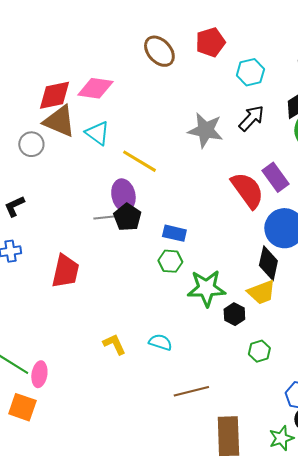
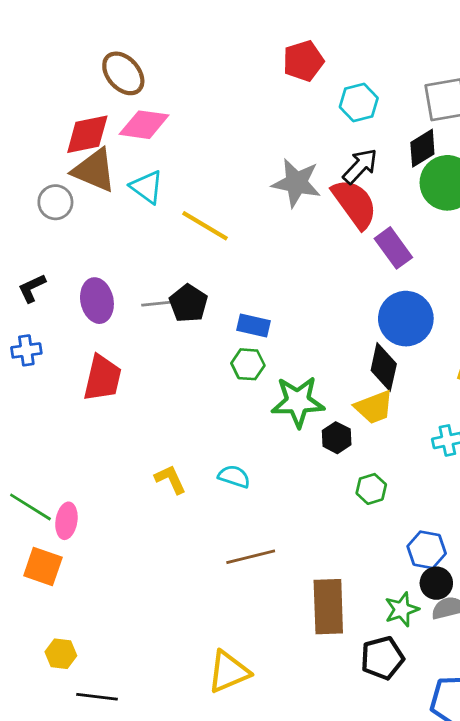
brown ellipse: (159, 51) -> (123, 73), moved
red semicircle: (247, 190) -> (355, 204), moved
purple ellipse: (123, 195) -> (97, 301), moved
brown line: (191, 391) -> (251, 557), moved

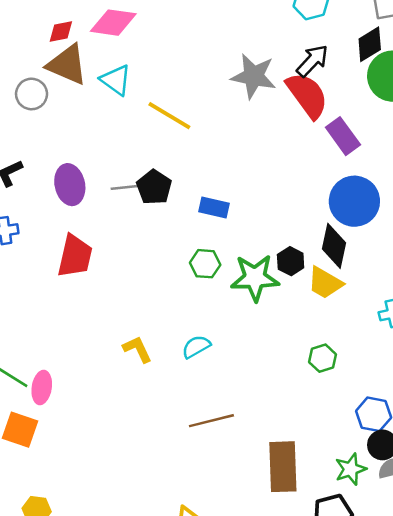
red diamond: (87, 134) -> (61, 31), size x0.6
green hexagon: (248, 364) -> (205, 264), moved
yellow trapezoid: (374, 407) -> (325, 283), turned 51
black hexagon: (337, 438) -> (291, 261), moved
cyan semicircle: (234, 476) -> (196, 347), turned -48

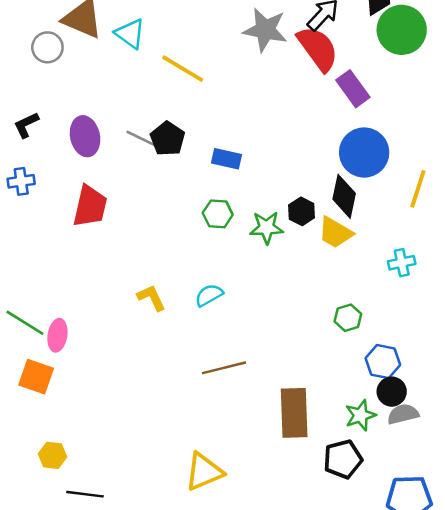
gray line: (127, 187) -> (141, 139), turned 32
green star: (255, 278) -> (267, 228), size x0.7
green hexagon: (322, 358) -> (348, 318), moved

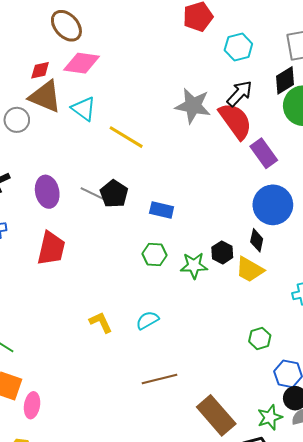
black diamond: (344, 196) -> (257, 240), size x0.7
pink ellipse: (57, 335) -> (32, 405), moved
brown rectangle: (294, 413) -> (216, 415), turned -39

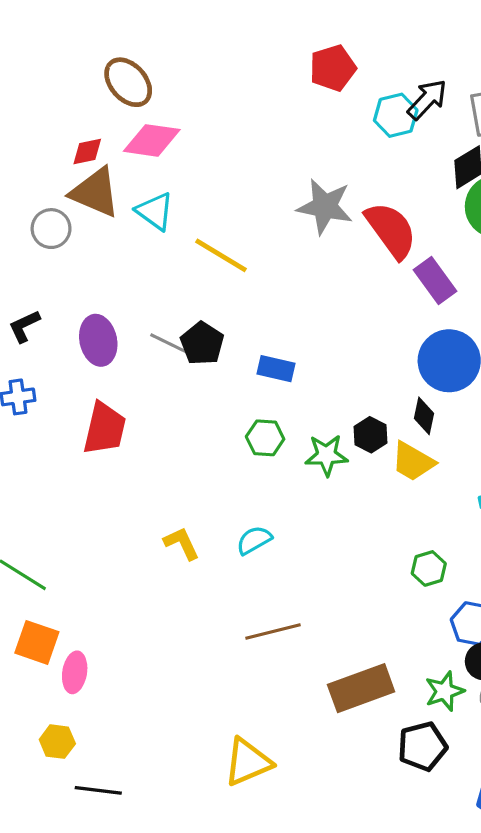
black arrow: (239, 94) -> (427, 100), moved
brown rectangle: (216, 415) -> (361, 688), turned -69

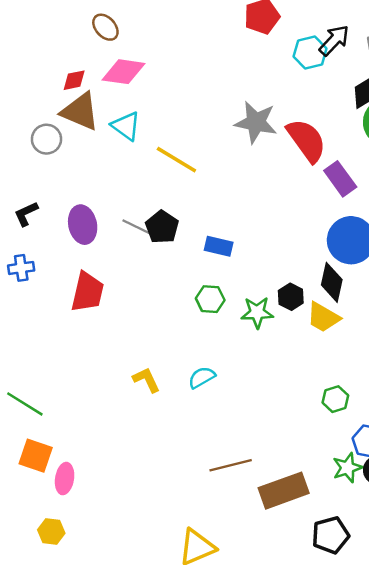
brown ellipse: (128, 82) -> (105, 27), size x0.7
black diamond: (424, 416) -> (332, 282), size x1.4
brown line: (273, 631) -> (231, 465), moved
green star: (444, 691) -> (347, 468), moved

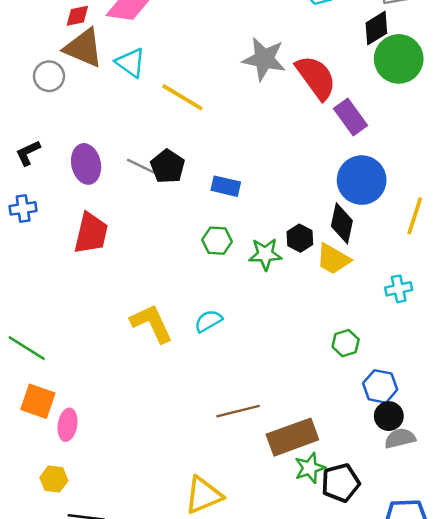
yellow L-shape: (146, 380) -> (152, 323), size x1.5
green star: (347, 468) -> (310, 468), moved

